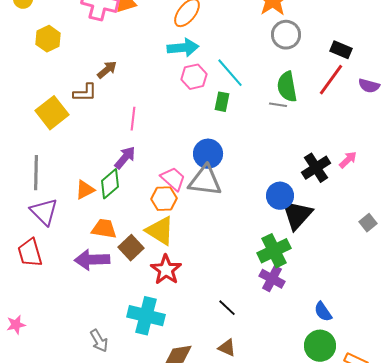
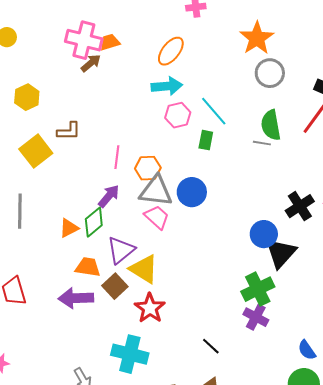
yellow hexagon: (48, 39) -> (27, 97), moved
brown arrow: (107, 70) -> (91, 63), moved
gray triangle: (205, 181) -> (156, 191), moved
orange hexagon: (164, 199) -> (148, 168), moved
purple triangle: (44, 212) -> (121, 250), moved, turned 36

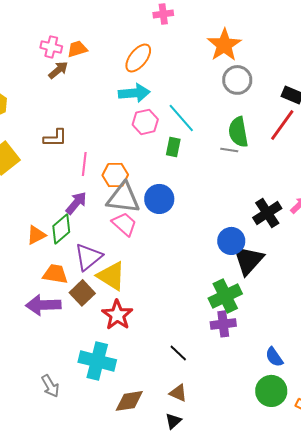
pink cross: (84, 40) -> (51, 47), size x0.6
brown L-shape: (69, 131) -> (55, 138), moved
purple cross: (256, 317) -> (223, 324), turned -35

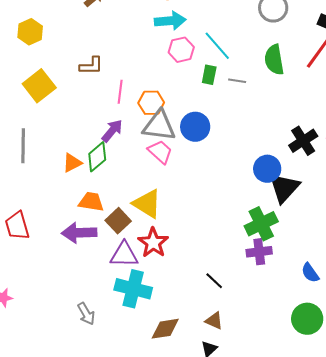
gray line: (229, 150) -> (237, 81), moved
purple triangle: (88, 257) -> (124, 255), moved, turned 40
blue semicircle: (274, 357) -> (310, 273), moved

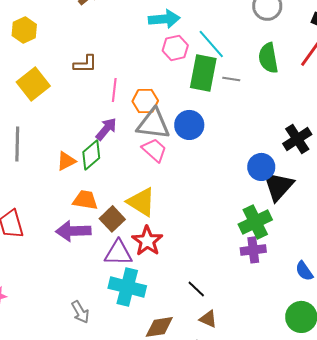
green rectangle: (209, 75) -> (203, 73), size x1.8
black line: (214, 281) -> (196, 289), moved

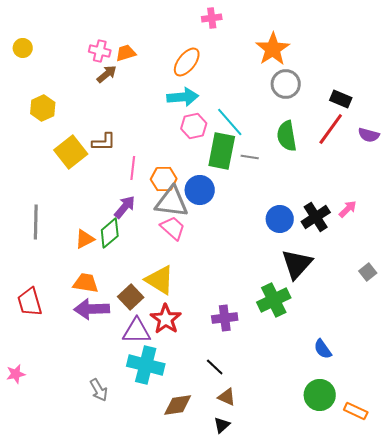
yellow square: (33, 84) -> (71, 152), moved
blue circle: (189, 125) -> (200, 190), moved
blue circle: (261, 167) -> (280, 219), moved
orange trapezoid: (85, 200) -> (86, 283), moved
purple cross: (253, 250) -> (225, 318), moved

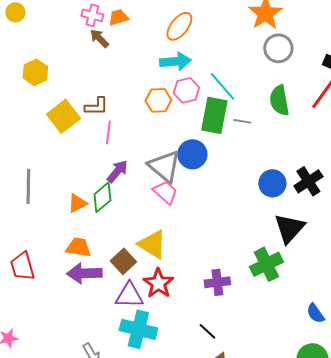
brown arrow: (107, 74) -> (99, 38), turned -95
pink line: (133, 168) -> (108, 132), moved
orange hexagon: (164, 179) -> (158, 100), moved
gray triangle: (172, 202) -> (164, 166), turned 33

